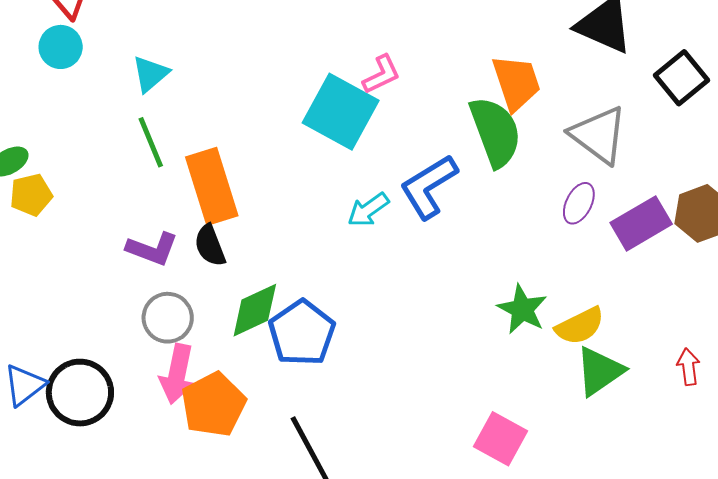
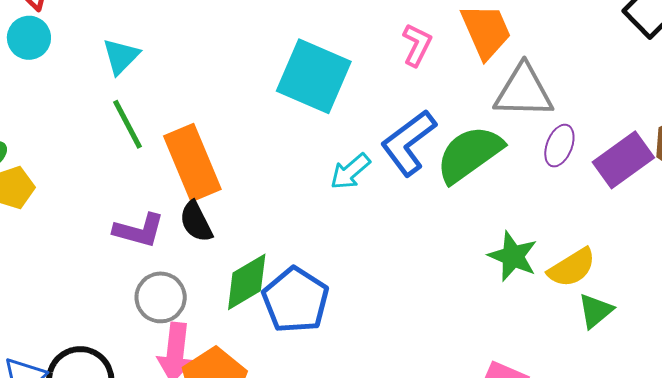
pink L-shape: (381, 74) -> (417, 45), moved, turned -33
green semicircle: (495, 132) -> (469, 154), moved, turned -100
gray triangle: (599, 135) -> (524, 91), moved, turned -30
green triangle: (600, 371) -> (596, 311), size x0.7

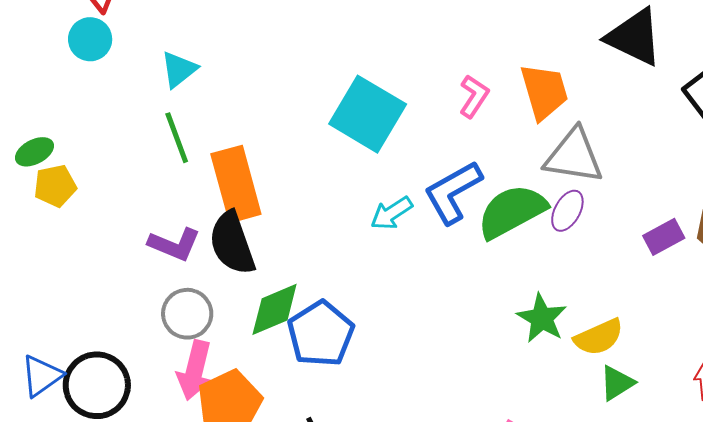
purple ellipse: (559, 146) -> (567, 211), moved
purple rectangle: (623, 160) -> (664, 237), size x0.7
black semicircle: (196, 222) -> (232, 243), size x1.5

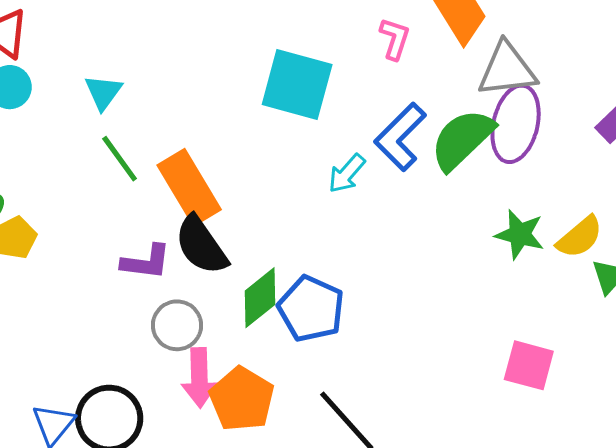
purple ellipse: (567, 211) -> (516, 124), size x1.8

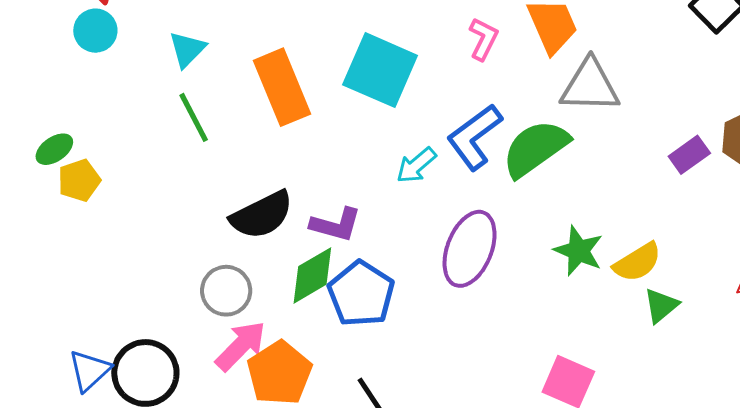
purple ellipse: (516, 124) -> (470, 249), moved
orange rectangle: (189, 187) -> (282, 87), moved
black semicircle: (201, 245) -> (262, 215), turned -90
purple L-shape: (146, 262) -> (336, 225), moved
pink arrow: (199, 378) -> (241, 346), turned -142

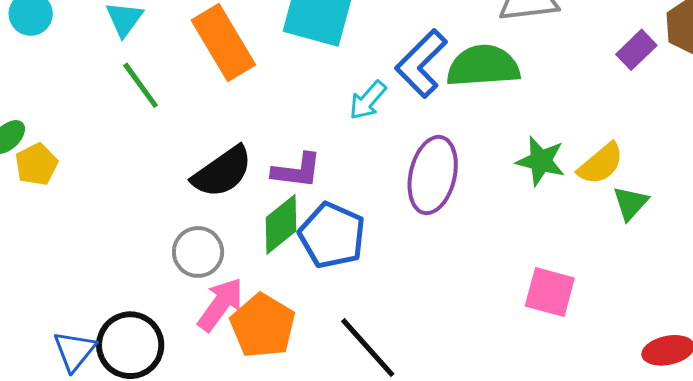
green semicircle: (535, 148) -> (483, 66), turned 40

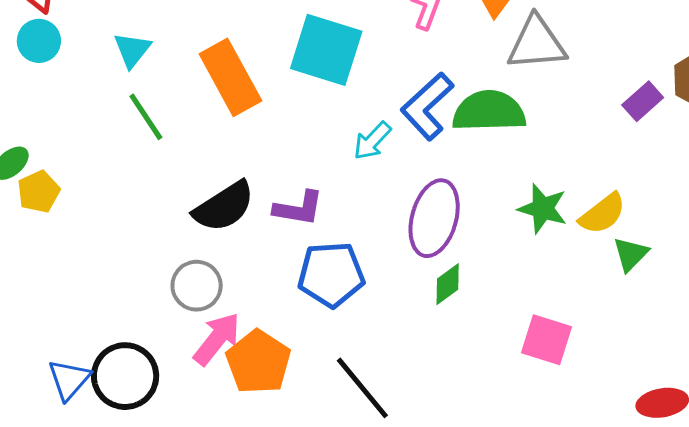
green diamond: (281, 224) -> (448, 284), moved, size x0.7
blue pentagon: (332, 235) -> (331, 274), turned -30

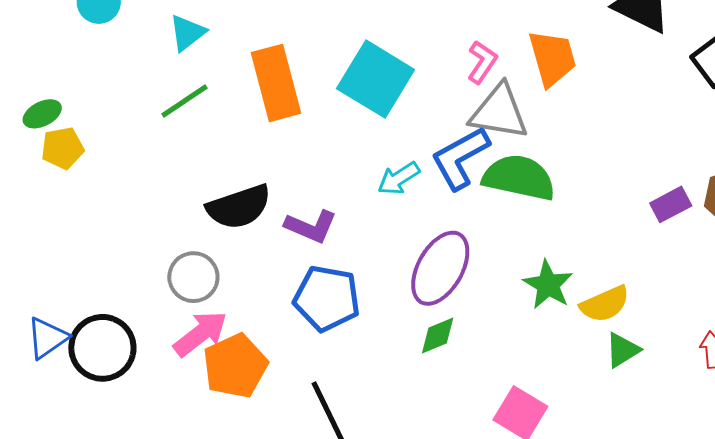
gray triangle: (537, 43) -> (499, 112), moved
green line: (146, 117) -> (184, 101), turned 76

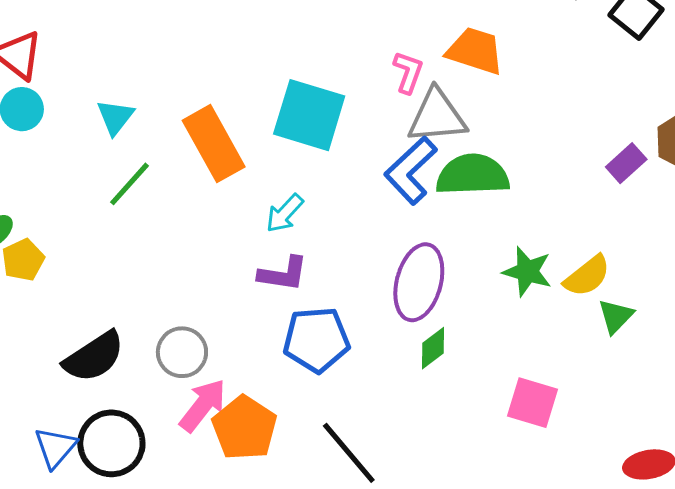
orange trapezoid: (552, 58) -> (475, 51), turned -42
cyan arrow: (399, 178) -> (285, 213), moved
black semicircle: (239, 207) -> (94, 357), moved

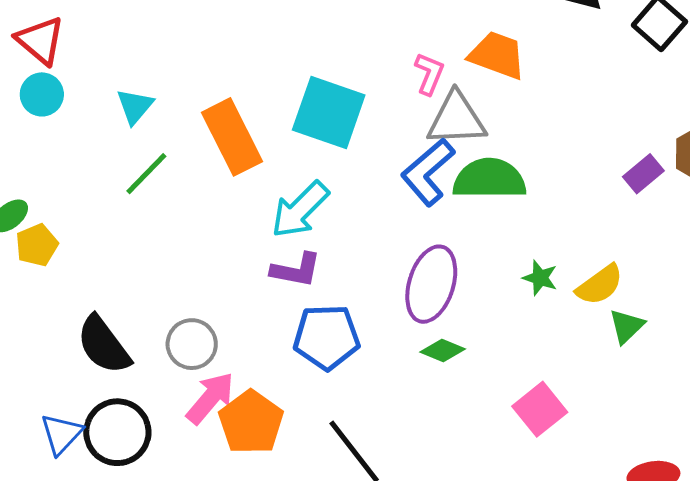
cyan arrow: (285, 213) -> (300, 210), size x1.5
green star: (527, 271) -> (540, 278), size x0.7
green diamond: (433, 348) -> (443, 350), turned 57
black semicircle: (94, 357) -> (104, 345), turned 84
pink square: (532, 403) -> (540, 409), turned 32

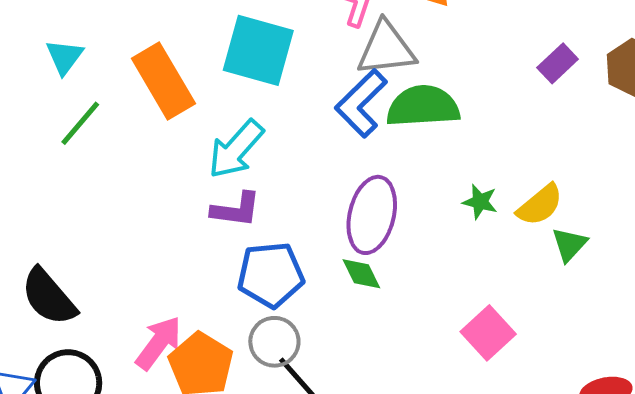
purple rectangle: (643, 174) -> (558, 63), moved
gray circle: (192, 344) -> (274, 342), moved
green diamond: (443, 350) -> (361, 274), moved, turned 45

